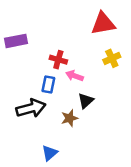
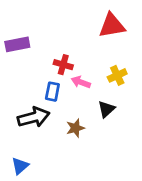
yellow cross: (112, 58) -> (117, 75), moved
black triangle: (86, 101) -> (106, 109), moved
blue triangle: (50, 153) -> (20, 166), moved

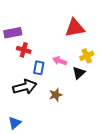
red triangle: (112, 25) -> (75, 28), moved
red cross: (63, 65) -> (24, 50), moved
black triangle: (106, 109) -> (79, 73), moved

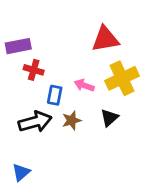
yellow cross: (87, 56) -> (122, 78), size x1.6
black triangle: (79, 73) -> (109, 118), moved
brown star: (56, 95) -> (72, 120), moved

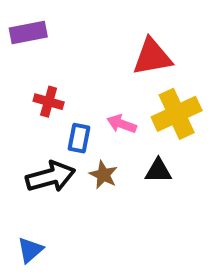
purple rectangle: (18, 46) -> (28, 33), moved
black triangle: (109, 118) -> (158, 171), turned 42
brown star: (72, 120) -> (103, 175), turned -30

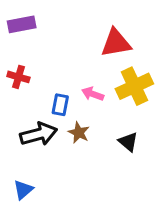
red cross: (49, 102) -> (18, 77), moved
black triangle: (158, 171) -> (128, 142), moved, turned 40

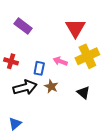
purple rectangle: (22, 24) -> (23, 26), moved, turned 48
red triangle: (116, 43) -> (75, 28), turned -50
red cross: (18, 77) -> (11, 61), moved

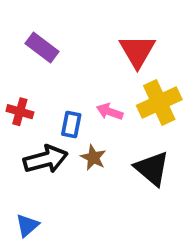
black triangle: (83, 92) -> (152, 169), size x1.5

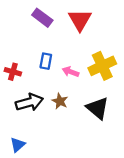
purple rectangle: (42, 48) -> (42, 18), moved
red triangle: (137, 51) -> (80, 20), moved
blue rectangle: (71, 125) -> (46, 61), moved

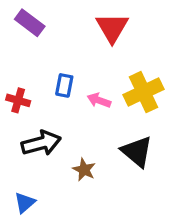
purple rectangle: (42, 18) -> (30, 23), moved
brown star: (60, 101) -> (84, 170), moved

